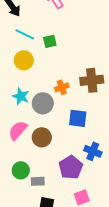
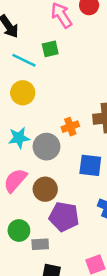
green square: (50, 41) -> (50, 49), moved
cyan star: (21, 96) -> (19, 138), turned -30
purple pentagon: (71, 167) -> (64, 217), moved, turned -30

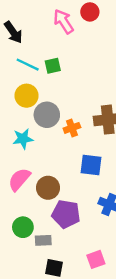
green square: (50, 49) -> (53, 66), moved
gray circle: (46, 147) -> (47, 115), moved

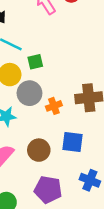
green square: (53, 66) -> (35, 62), moved
brown circle: (48, 188) -> (39, 150), moved

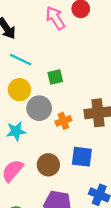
green square: (35, 62) -> (55, 77), moved

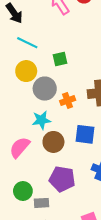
cyan star: (16, 131) -> (41, 120), moved

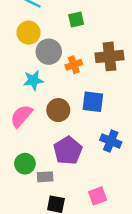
green square: (60, 59) -> (76, 19), moved
cyan star: (41, 120) -> (33, 80), moved
purple pentagon: (62, 179) -> (68, 151), turned 30

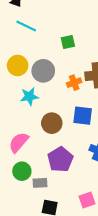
yellow circle: (29, 33) -> (18, 65), moved
orange cross: (74, 65) -> (74, 83), moved
pink semicircle: (21, 116) -> (19, 142), moved

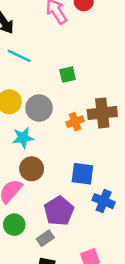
blue square: (83, 116) -> (82, 174), moved
brown circle: (52, 123) -> (32, 169), moved
gray rectangle: (40, 183) -> (45, 238), moved, turned -32

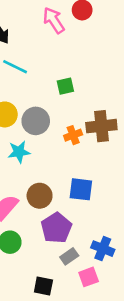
brown circle: (32, 169) -> (40, 196), moved
blue cross: (104, 201) -> (103, 249), moved
gray rectangle: (45, 238) -> (69, 256), moved

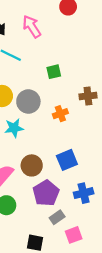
pink arrow: (54, 20) -> (32, 26), moved
brown cross: (101, 126) -> (88, 96), moved, size x0.7
blue square: (81, 189) -> (67, 160), turned -30
blue cross: (103, 249) -> (84, 193), moved, turned -36

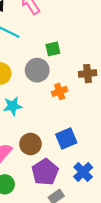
gray circle: (28, 102) -> (37, 70), moved
blue cross: (84, 193) -> (83, 172), turned -30

